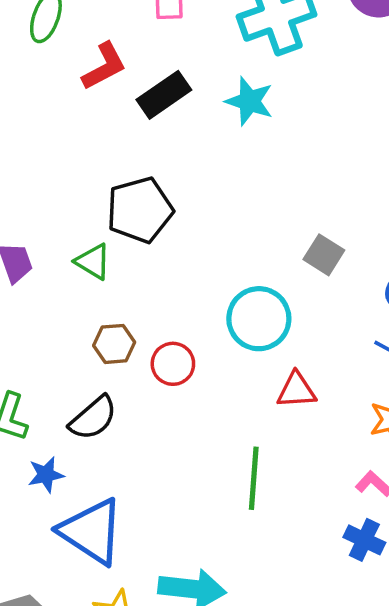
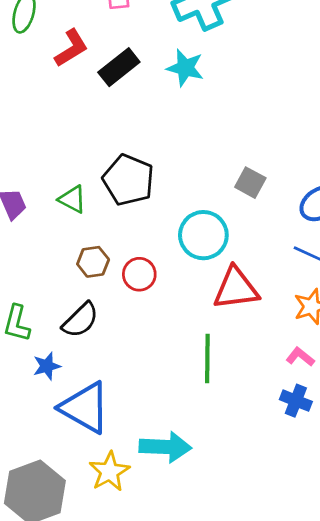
black pentagon: (140, 210) -> (128, 180), moved, turned -30
red triangle: (296, 390) -> (236, 289), size x1.5

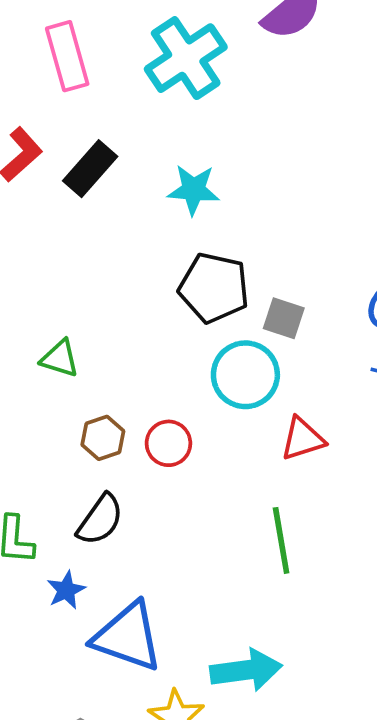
cyan star: (185, 68) -> (193, 190), moved
black pentagon: (128, 180) -> (214, 288), moved
gray square: (250, 183) -> (284, 318), moved
red triangle: (236, 289) -> (303, 439), size x0.7

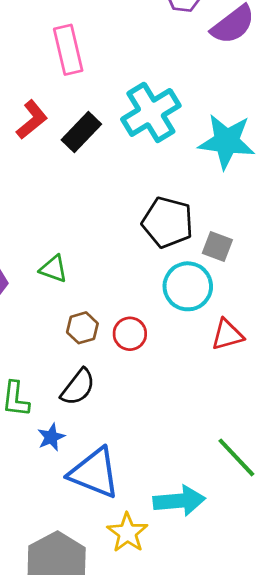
cyan cross: (186, 58) -> (151, 112), moved
cyan star: (193, 190) -> (227, 141), moved, size x1.5
green line: (281, 540) -> (236, 457), moved, turned -36

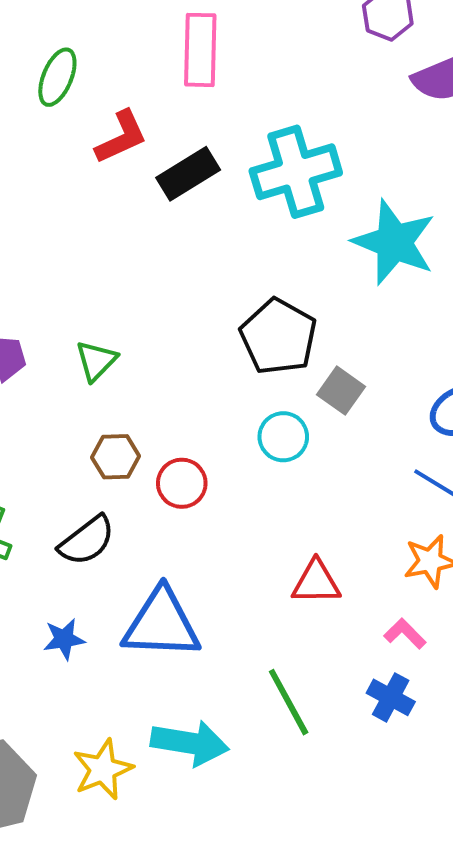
green triangle: (54, 269) -> (96, 361), turned 40
cyan circle: (188, 286) -> (283, 437), size x0.7
red triangle: (227, 335) -> (316, 582), moved
blue star: (51, 437) -> (64, 639), moved
blue triangle: (94, 473) -> (161, 624), moved, turned -34

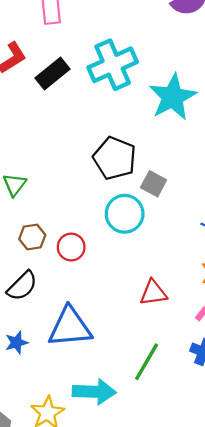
cyan star: (394, 242) -> (173, 97), turned 30
cyan circle: (283, 437) -> (125, 214), size x1.4
green line: (289, 702) -> (147, 362), turned 66

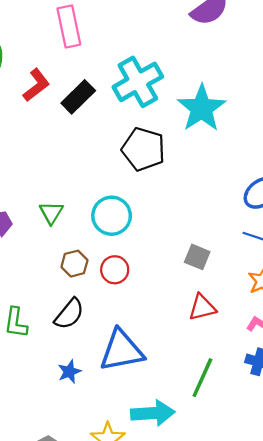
black pentagon: (115, 158) -> (143, 149), moved
gray square: (154, 184) -> (197, 257), moved
cyan circle: (125, 214) -> (112, 216), moved

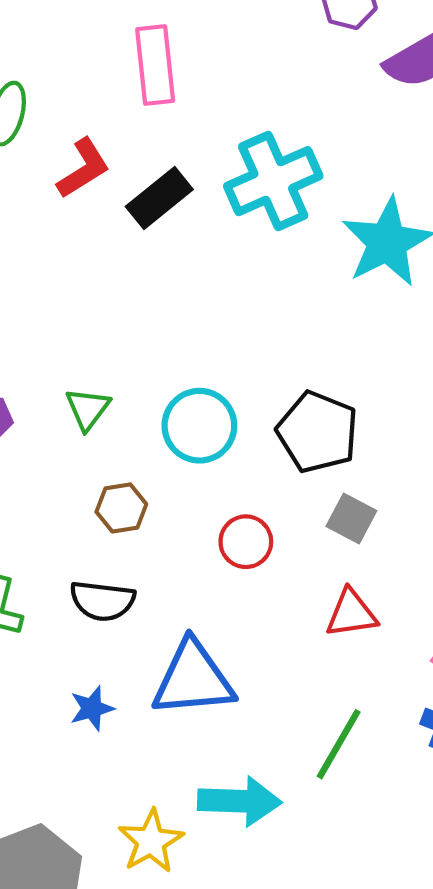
black pentagon: (143, 149) -> (318, 432), moved
red circle: (115, 270) -> (246, 542), moved
black semicircle: (69, 314) -> (102, 601), turned 52

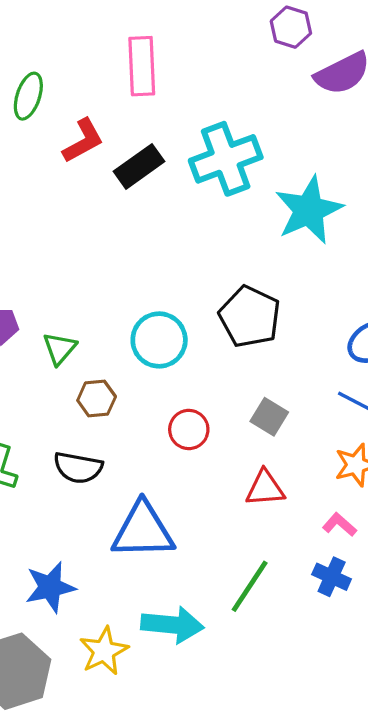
green triangle: (88, 409) -> (60, 348), moved
black pentagon: (318, 432) -> (250, 317), moved
blue star: (92, 708) -> (50, 587), moved, size x1.5

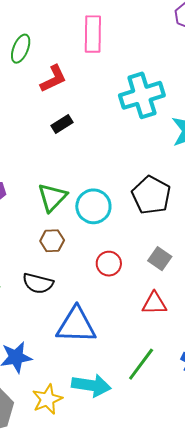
black rectangle: (139, 166) -> (62, 124), moved, size x0.7
green triangle: (60, 348) -> (52, 197), moved, size x1.4

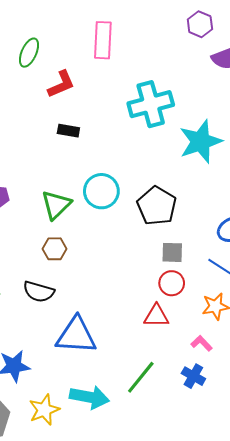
black rectangle: (62, 124) -> (68, 131), turned 40
cyan circle: (93, 206) -> (101, 191), moved
gray square: (160, 259) -> (172, 252), moved, turned -35
red circle: (109, 264) -> (172, 283), moved

